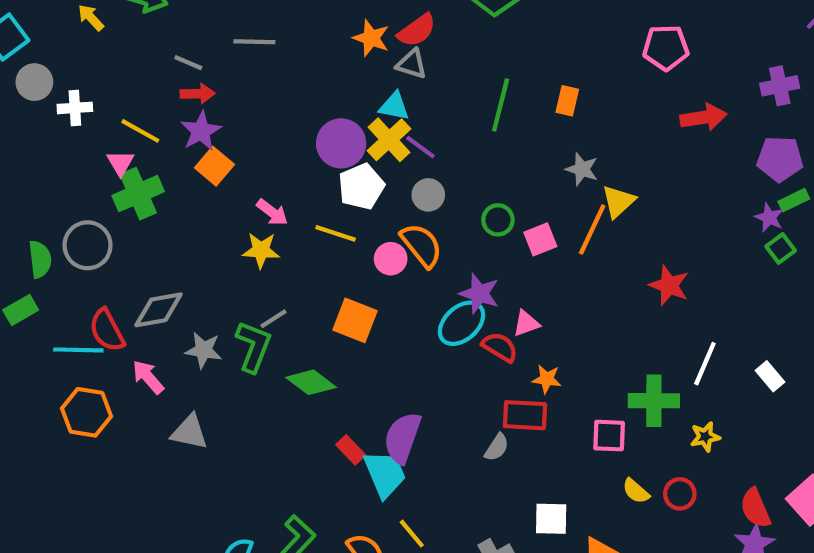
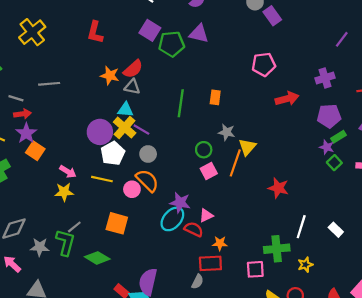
green circle: (498, 220) -> (204, 150), moved

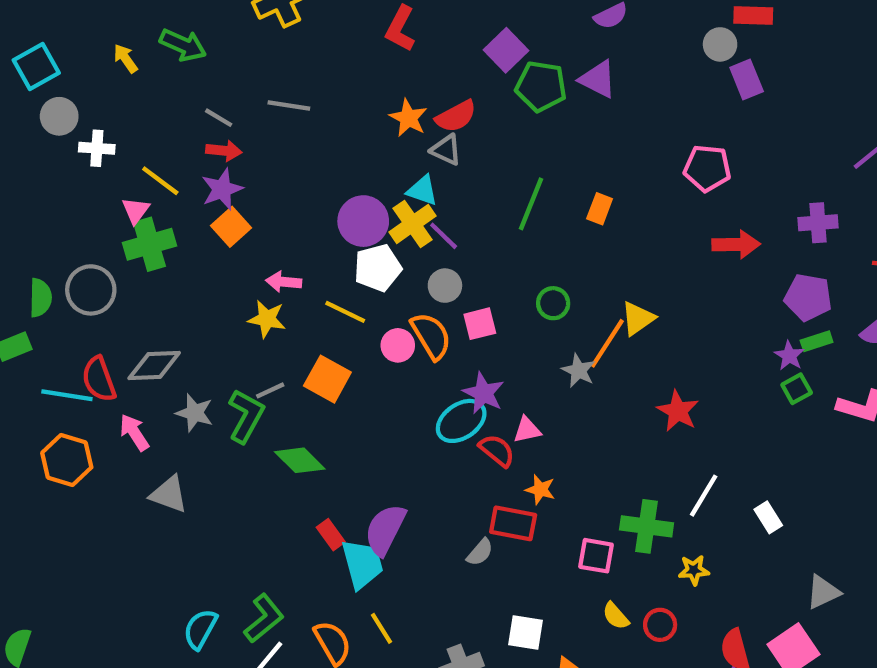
gray star: (227, 132) -> (579, 371), moved
pink square: (209, 171) -> (480, 324), moved
pink arrow: (68, 172) -> (284, 282), turned 140
orange square: (117, 223) -> (327, 379), moved

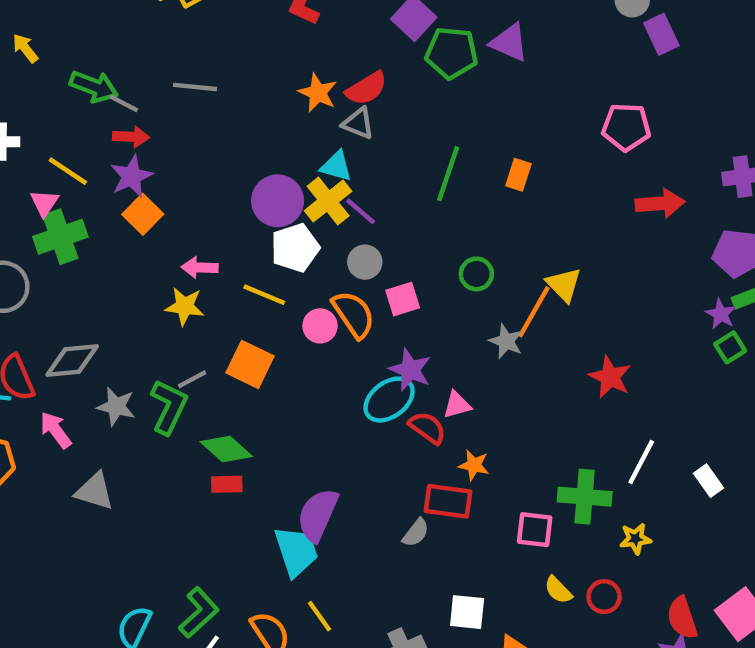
green arrow: (183, 45) -> (94, 87), moved
yellow triangle: (638, 318) -> (564, 285), turned -36
red rectangle: (331, 535) -> (227, 484), moved, turned -52

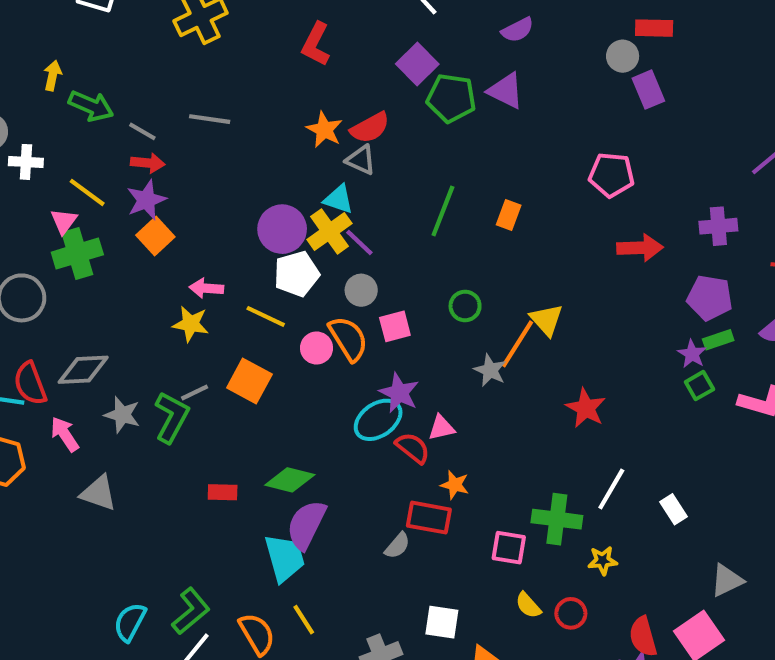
yellow arrow: (25, 48) -> (53, 76), turned 48
green arrow: (94, 87) -> (91, 106), moved
green diamond: (226, 449) -> (290, 480), moved, turned -30

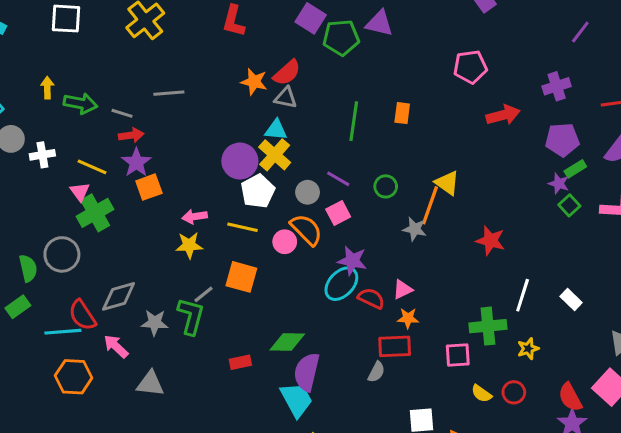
orange square: (155, 236) -> (149, 187), turned 36
purple line: (359, 242) -> (338, 179), moved
pink triangle: (441, 428) -> (403, 289), moved

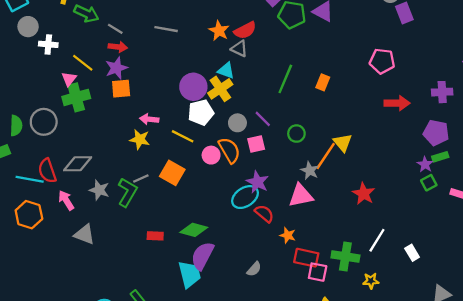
gray line: (169, 93) -> (166, 29), moved
pink triangle: (403, 289) -> (301, 196), moved, size x1.6
red rectangle: (395, 346) -> (306, 258), moved

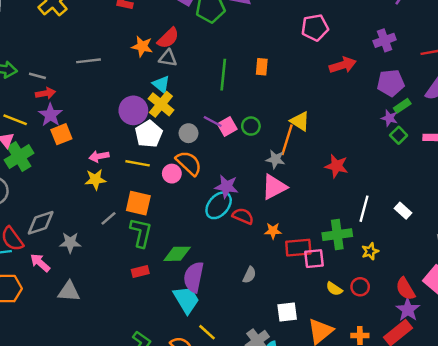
cyan triangle: (226, 71) -> (161, 84), turned 36
pink square: (256, 144) -> (227, 126), moved
green L-shape: (127, 192) -> (141, 233), moved

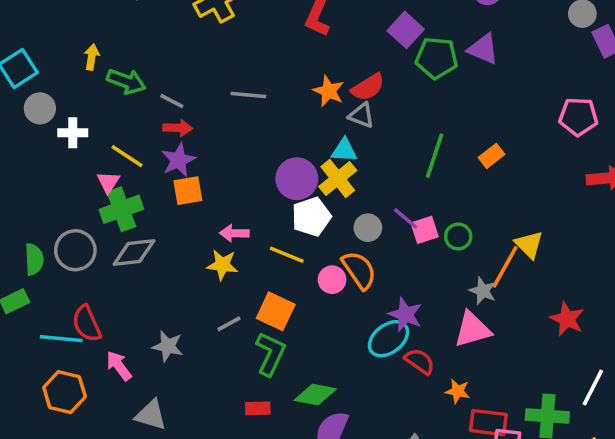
orange rectangle: (262, 67) -> (492, 156), turned 35
cyan triangle: (161, 84) -> (344, 150), turned -48
gray diamond: (41, 223) -> (134, 252), moved

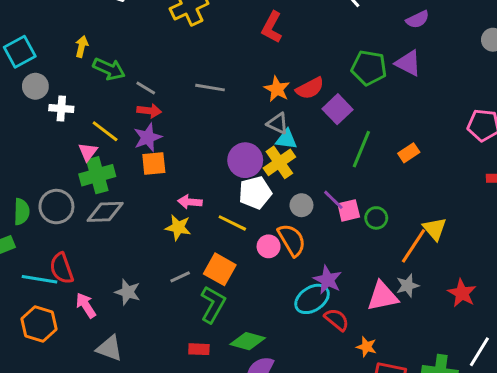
purple square: (406, 30) -> (337, 109), moved
gray triangle: (361, 115) -> (278, 123), moved
gray star: (483, 291) -> (408, 286), moved, turned 30

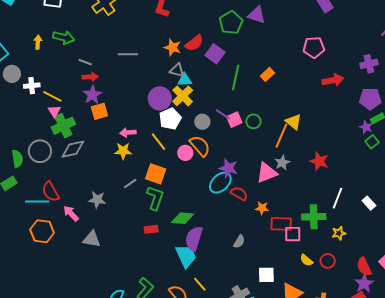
green pentagon: (369, 68) -> (231, 23), turned -30
green arrow: (109, 69) -> (64, 37), moved
yellow line: (105, 131) -> (52, 96), moved
yellow line: (232, 223) -> (159, 142), turned 36

